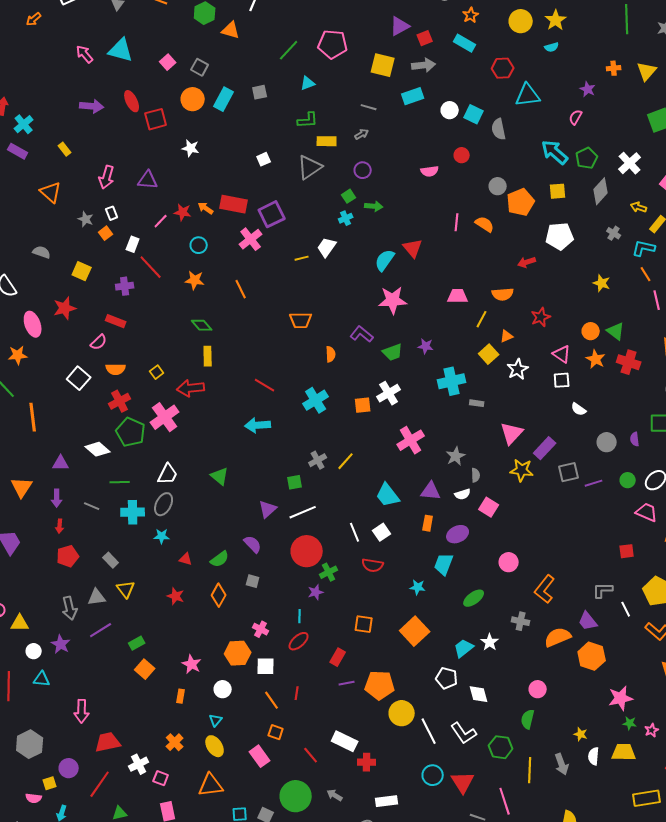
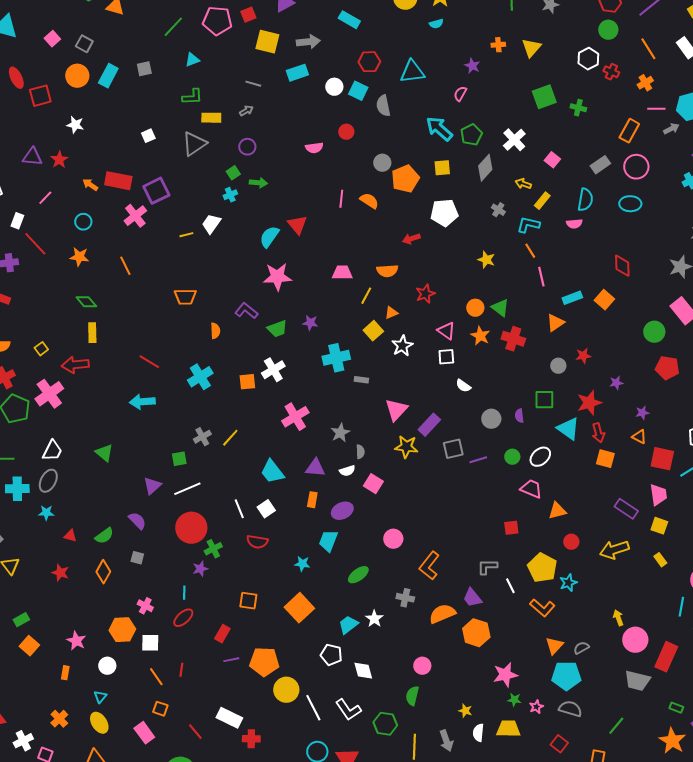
red square: (425, 38) -> (248, 15), moved
red hexagon: (503, 68) -> (369, 62), moved
red star: (183, 212) -> (59, 160), moved, turned 30

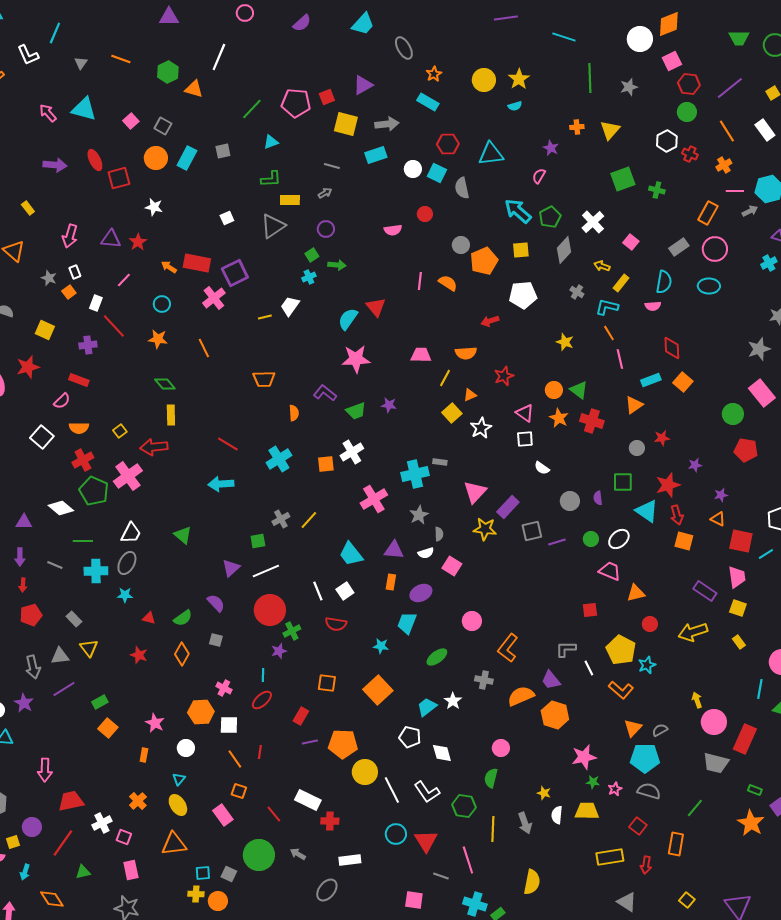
red diamond: (622, 266) -> (672, 348), moved
cyan cross: (336, 358) -> (415, 474), moved

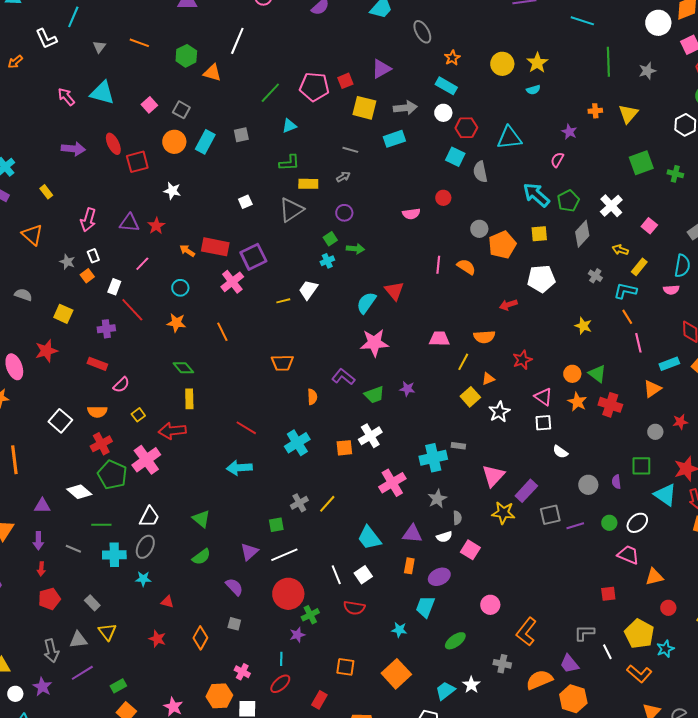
white circle: (413, 169) -> (443, 113), moved
pink semicircle: (62, 401) -> (121, 385), moved
green semicircle: (183, 618) -> (201, 557), moved

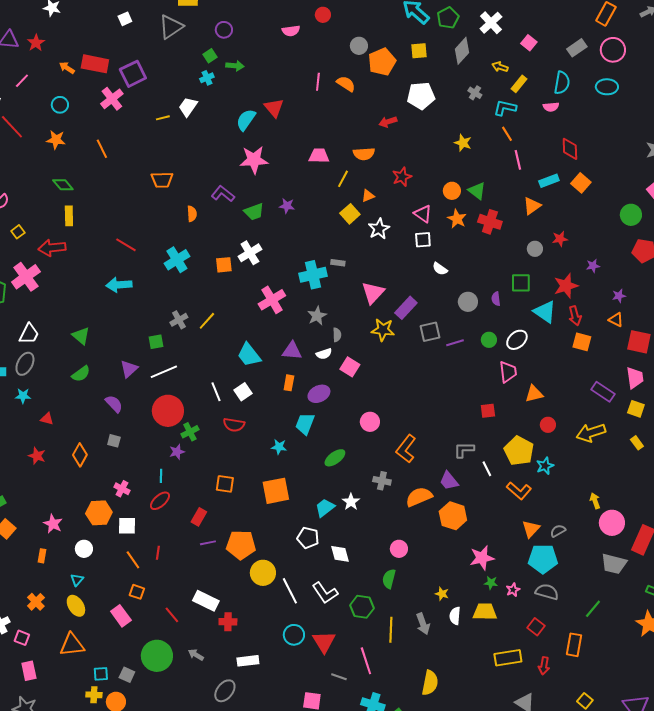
pink trapezoid: (628, 555) -> (508, 372), turned 60
orange square: (396, 674) -> (276, 491), turned 32

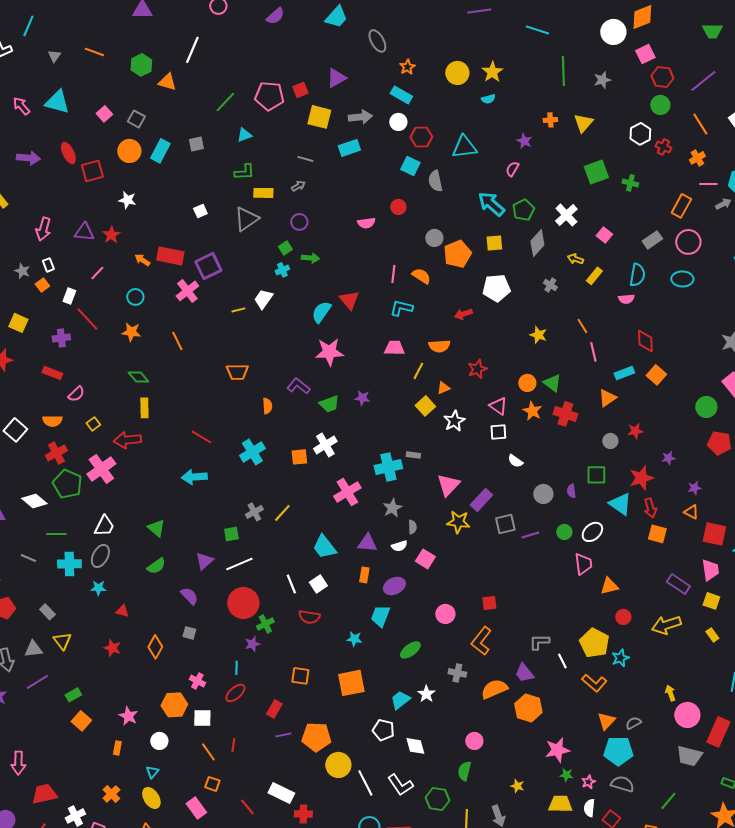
cyan L-shape: (505, 108) -> (401, 308), moved
red square: (488, 411) -> (489, 603), moved
white semicircle: (455, 616) -> (589, 808), moved

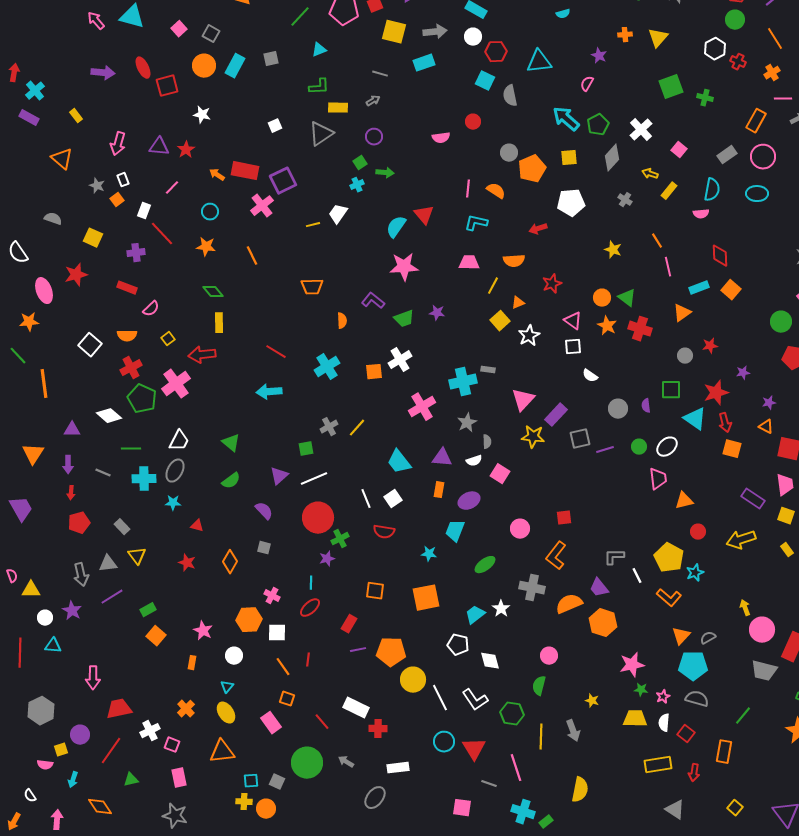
gray cross: (457, 673) -> (532, 588), size x1.4

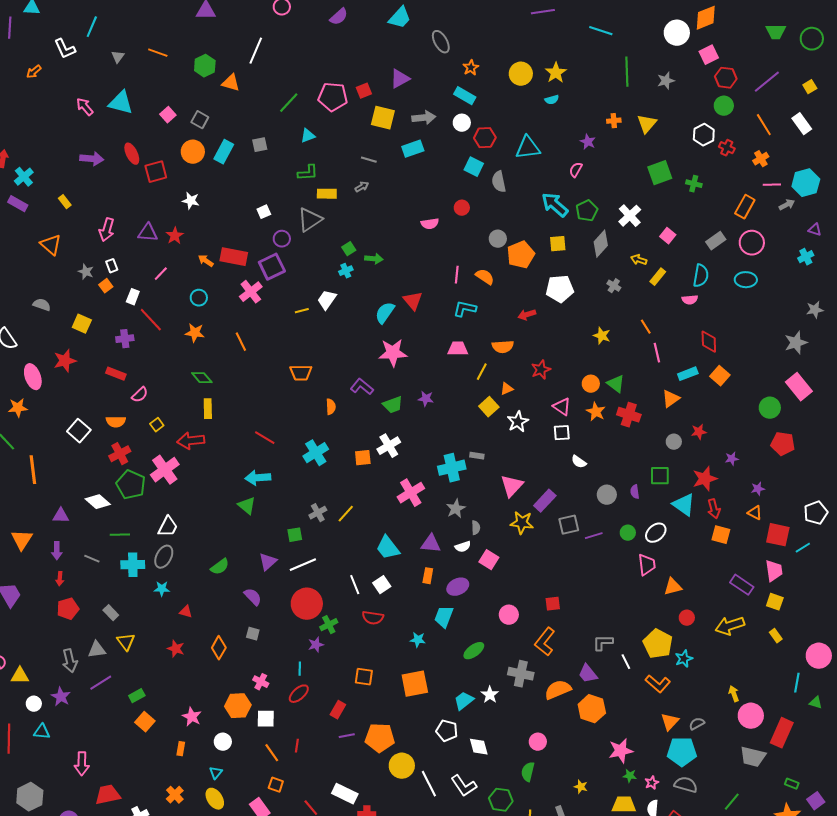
purple circle: (374, 137) -> (282, 239), moved
green triangle: (231, 443) -> (247, 506), moved

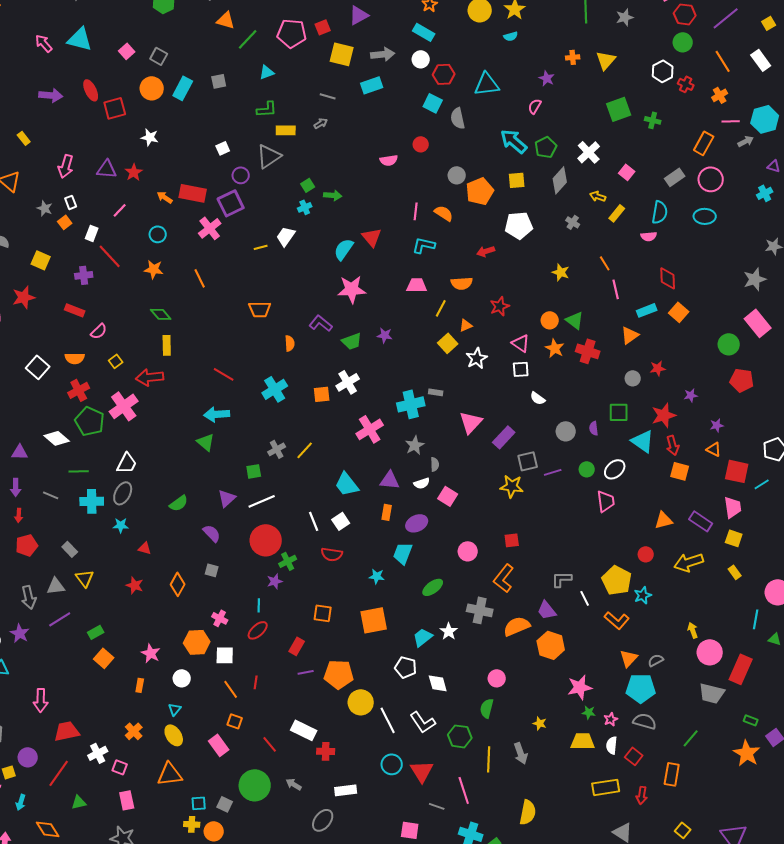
orange triangle: (231, 83) -> (226, 20), moved
yellow star: (522, 523) -> (512, 486), moved
orange triangle: (673, 587) -> (664, 520), moved

